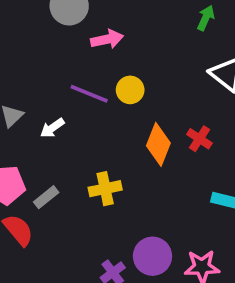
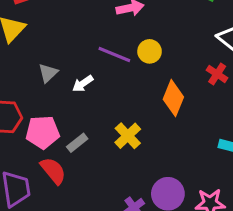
red cross: (199, 139) -> (217, 74), moved
yellow cross: (105, 189) -> (128, 136), turned -32

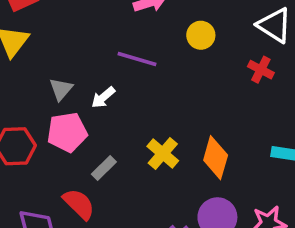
yellow circle: (150, 51) -> (201, 35), moved
orange diamond: (173, 98) -> (216, 158), moved
pink pentagon: (43, 132) -> (67, 132), moved

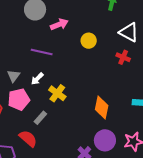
purple line: (137, 59) -> (42, 52), moved
yellow cross: (163, 154) -> (57, 93), moved

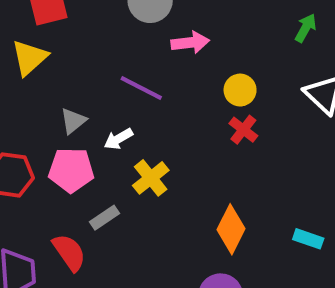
red cross: (123, 57) -> (243, 130), moved

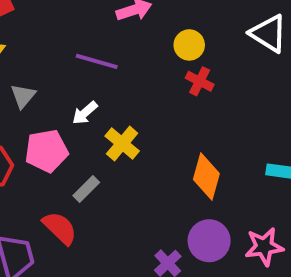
gray triangle: (73, 121) -> (23, 96), moved

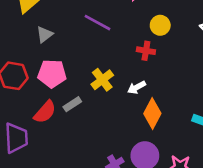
red cross: (200, 81) -> (146, 51), moved, turned -30
white arrow: (85, 113) -> (137, 87), moved
red semicircle: (60, 228) -> (45, 112), moved, turned 75

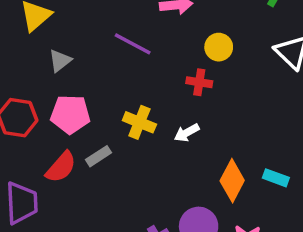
yellow cross: (102, 80) -> (139, 122), turned -30
orange diamond: (152, 113) -> (232, 181), moved

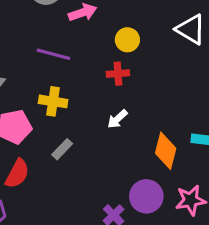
yellow cross: (139, 122) -> (53, 101), moved
gray rectangle: (99, 156) -> (62, 149), moved

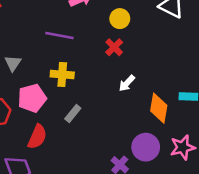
red cross: (118, 74) -> (114, 47), turned -36
white arrow: (117, 119) -> (127, 83), moved

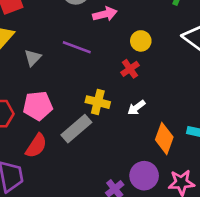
gray triangle: (13, 63) -> (33, 58), moved
yellow cross: (62, 75) -> (98, 102), moved
gray rectangle: (73, 114) -> (76, 129), size x1.6

